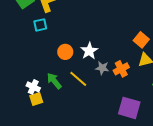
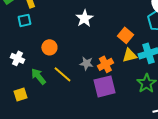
white star: (89, 51) -> (84, 18), moved
white cross: (33, 87) -> (17, 58), moved
purple square: (129, 108) -> (104, 86), moved, turned -30

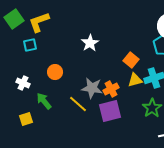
gray star: (86, 63) -> (92, 88), size x1.5
yellow line: (62, 74) -> (78, 104), moved

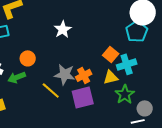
orange square: (131, 60) -> (111, 54), moved
yellow triangle: (135, 80) -> (111, 77), moved
green arrow: (44, 101) -> (17, 77), moved, turned -72

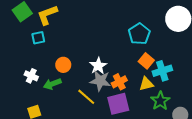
white star: (63, 29) -> (98, 66), moved
cyan pentagon: (137, 31) -> (139, 34), moved

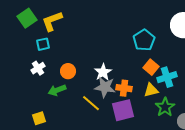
white cross: (31, 76) -> (38, 68), moved, turned 32
orange cross: (119, 82) -> (124, 88), turned 35

